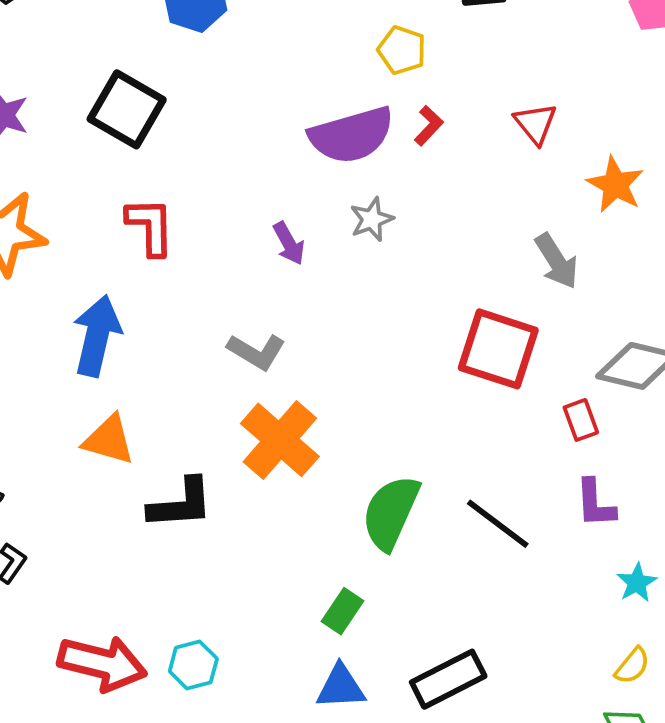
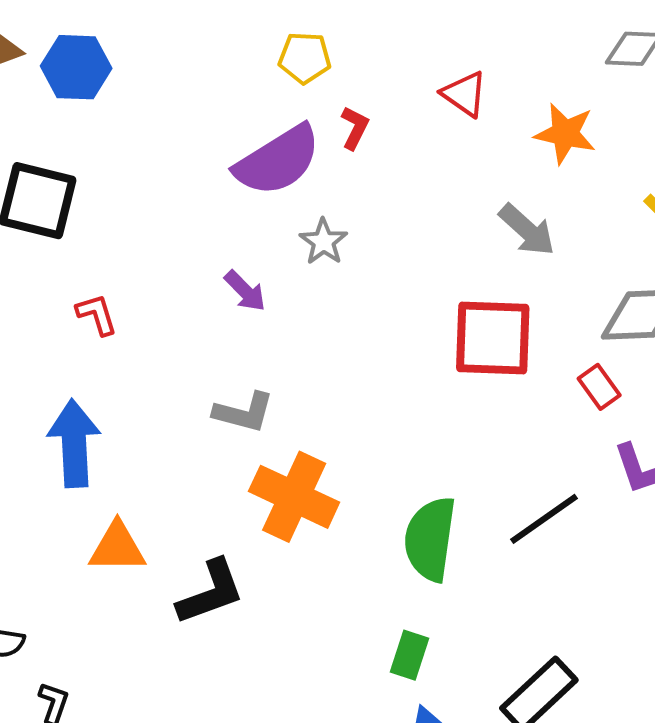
red L-shape: (150, 226) -> (97, 314), size x0.7
black line: (498, 524) -> (544, 519), turned -56

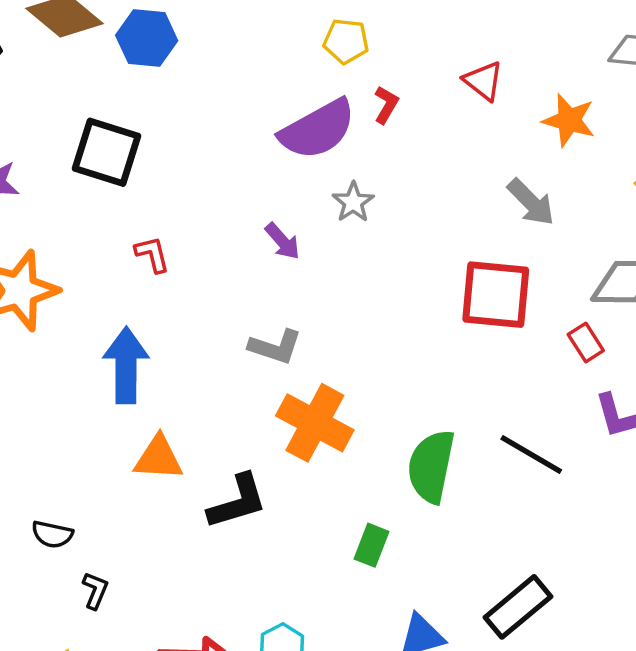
black line: (544, 519) -> (531, 455), turned 62
green rectangle: (410, 655) -> (371, 545), moved

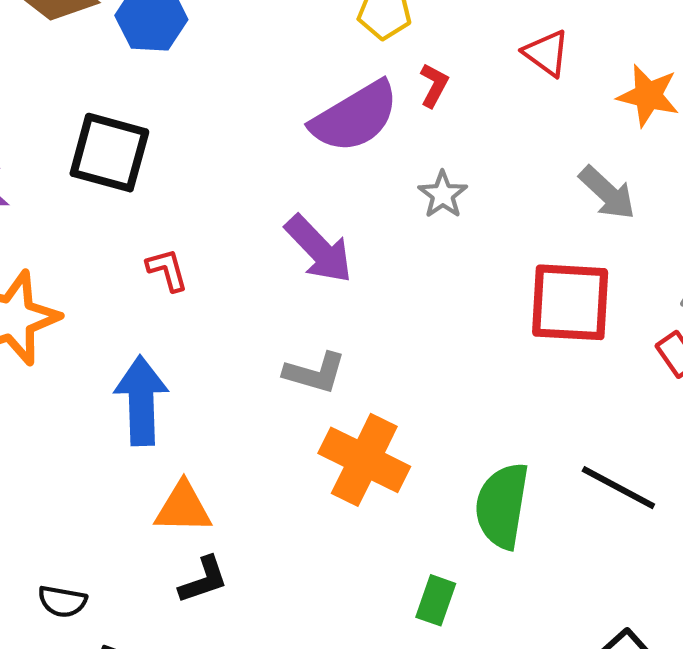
gray star: (353, 202) -> (443, 195), moved
purple arrow: (282, 241) -> (319, 249), size x1.6
black L-shape: (237, 502) -> (203, 580), moved, size x0.7

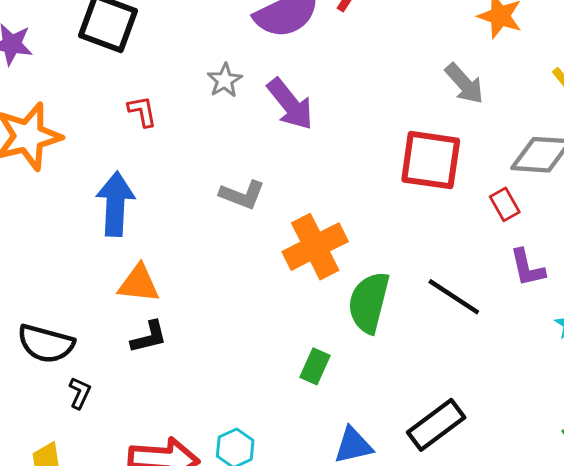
gray star: (443, 195) -> (225, 80), moved
purple arrow: (319, 249) -> (290, 104), moved
orange cross: (364, 460) -> (315, 247), moved, turned 32
black semicircle: (62, 601) -> (46, 344), size x1.6

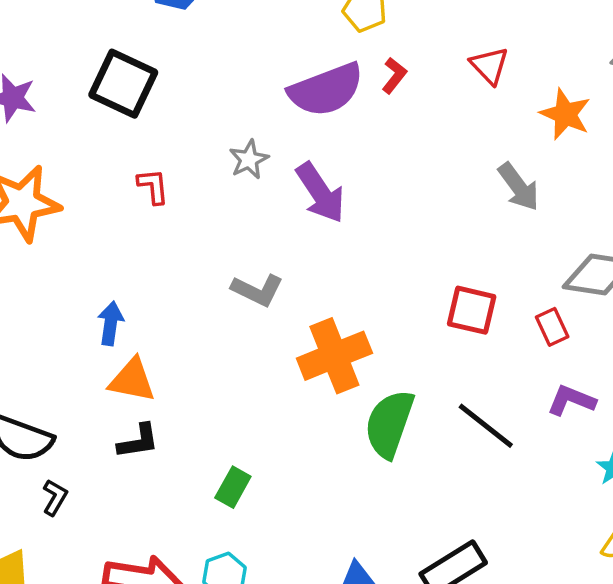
red square: (431, 160) -> (472, 310), moved, size x0.7
blue arrow: (115, 204) -> (111, 323), moved, size x0.6
purple L-shape: (527, 268) -> (571, 400), turned 120
green rectangle: (315, 366) -> (233, 487), moved

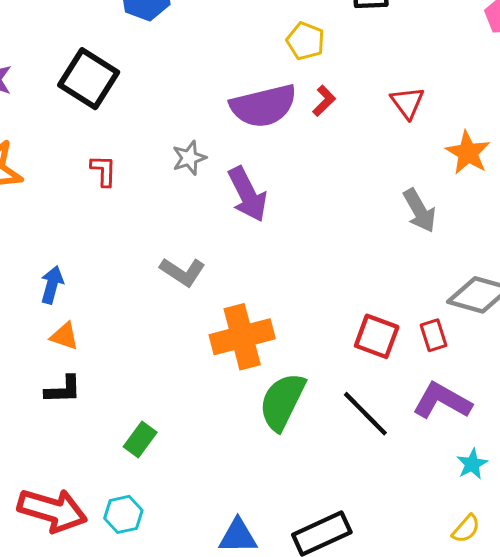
red square: (472, 310) -> (377, 336), moved
orange triangle: (132, 380) -> (64, 336), size x0.7
purple L-shape: (571, 400) -> (442, 401), size x1.4

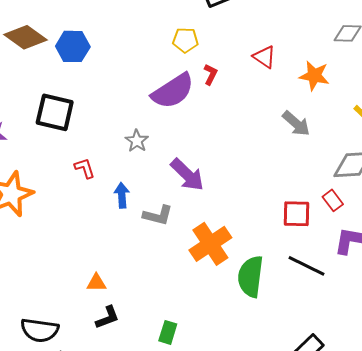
purple arrow: (247, 194) -> (187, 175), moved
blue arrow: (52, 285) -> (122, 195), moved

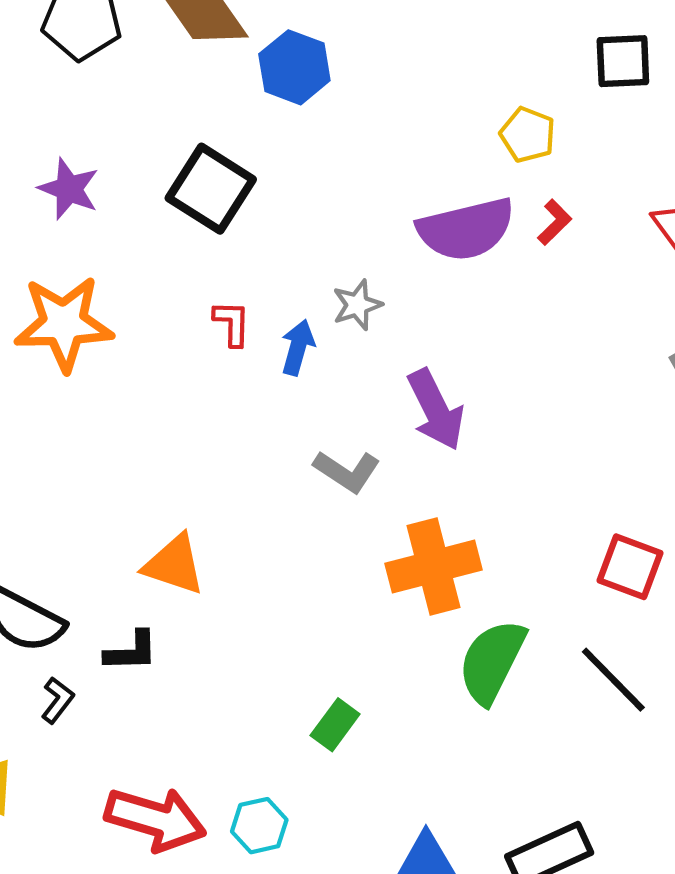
blue arrow: (122, 195) -> (298, 347), moved
orange triangle: (96, 283) -> (174, 565), size x1.5
black L-shape: (107, 317) -> (131, 651), moved
green rectangle: (168, 332) -> (335, 725), moved

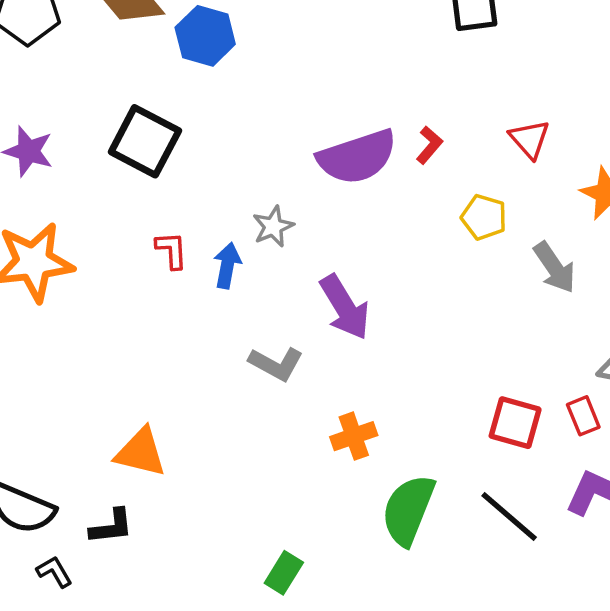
yellow pentagon: (528, 135) -> (484, 217), moved
orange cross: (434, 567) -> (354, 436), size x0.6
black L-shape: (58, 700) -> (54, 572), turned -63

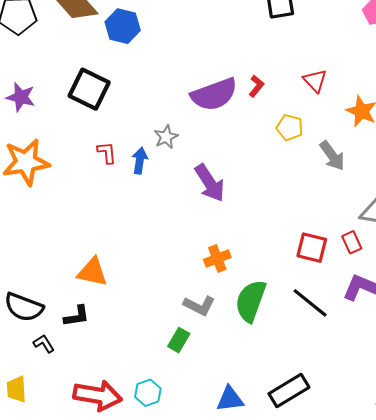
gray L-shape: (276, 364) -> (199, 306), moved

